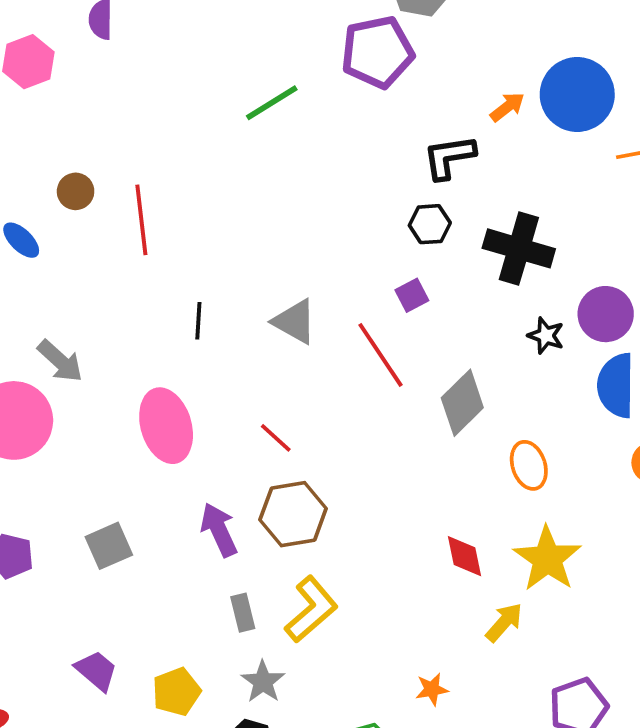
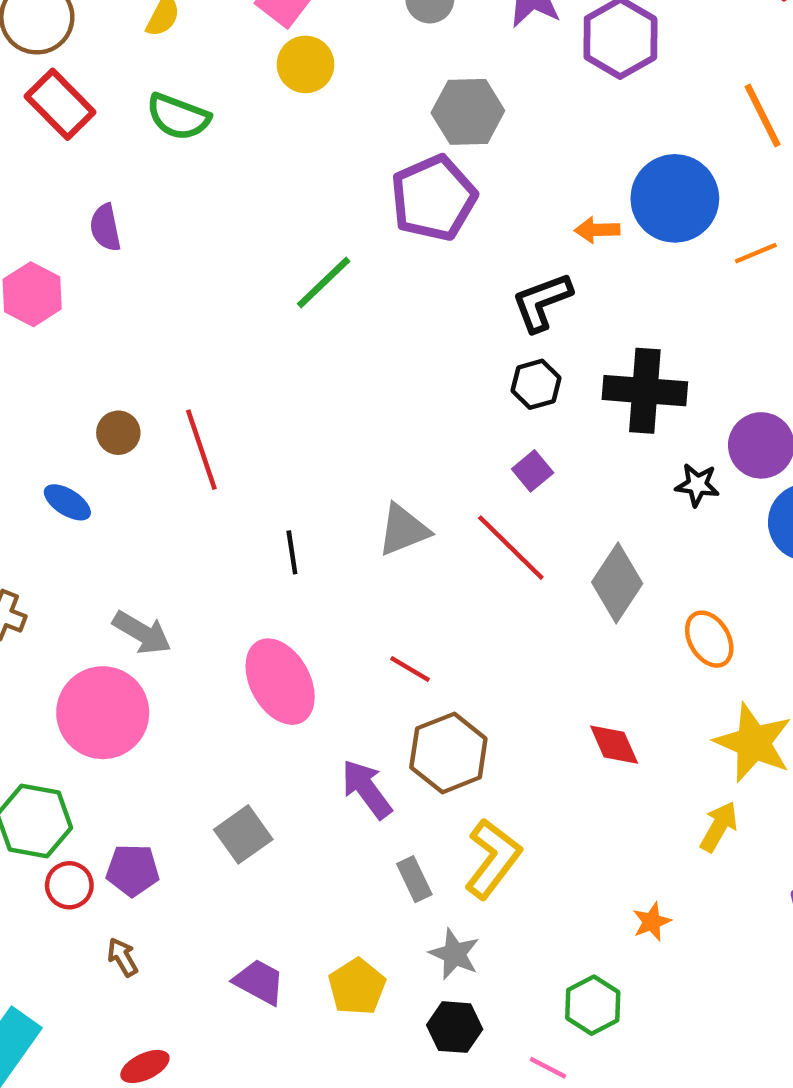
orange arrow: (507, 107) -> (597, 230), turned -132
gray triangle: (295, 322) -> (403, 530), turned -39
red diamond: (465, 556) -> (614, 745), moved

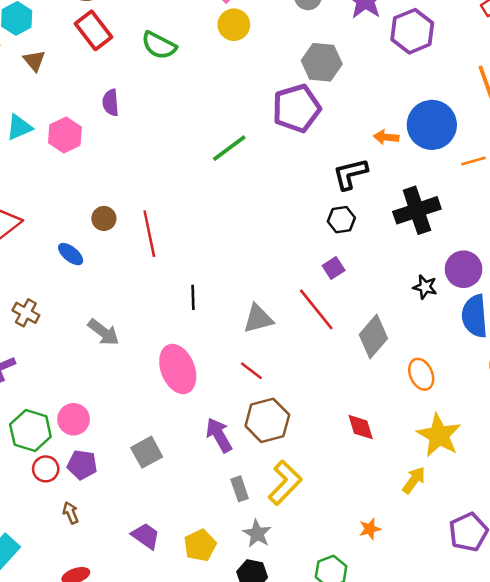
black cross: (645, 391) -> (417, 210), moved, turned -30
gray triangle: (403, 530) -> (258, 319), moved
pink circle: (103, 713) -> (74, 419), moved, size x0.6

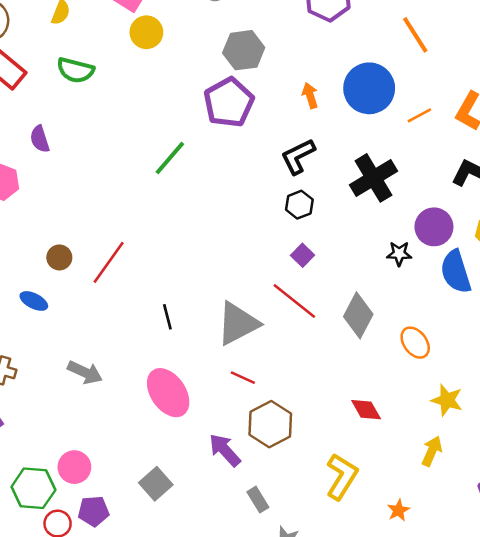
orange arrow: (386, 137) -> (310, 96), moved, turned 80
red line: (149, 234) -> (109, 262), turned 60
gray triangle: (258, 319) -> (238, 323), size x1.4
yellow star: (439, 435) -> (447, 400), size x0.7
yellow L-shape: (285, 483) -> (342, 476), moved

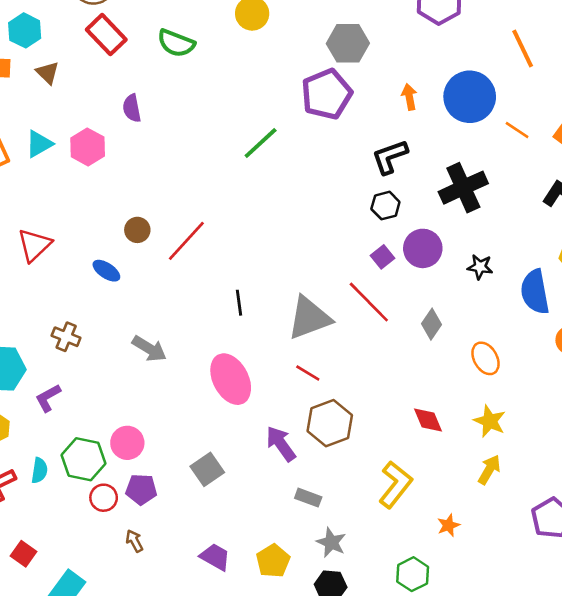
orange line: (419, 115) -> (517, 130), turned 55
purple circle: (434, 227) -> (423, 248), moved
gray diamond: (358, 315) -> (431, 324), size x0.7
yellow star: (447, 400) -> (490, 421), moved
gray rectangle: (258, 500) -> (308, 498), turned -45

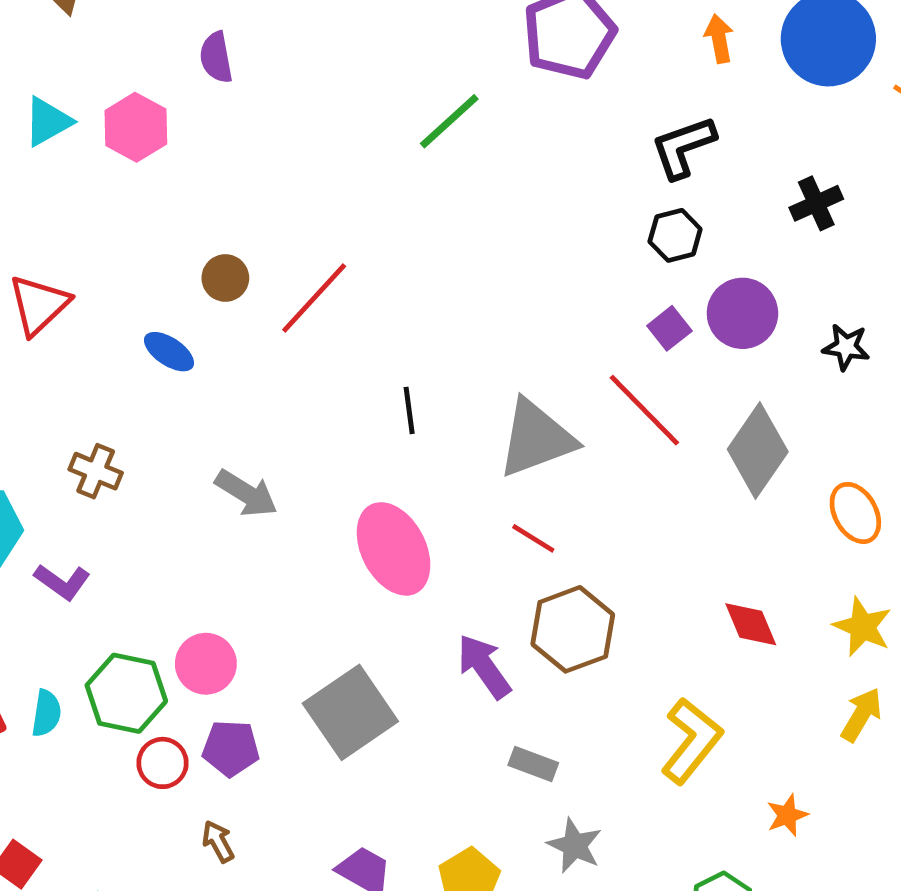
black cross: (463, 188) -> (816, 203), size x0.6
gray diamond: (431, 324) -> (758, 451), size x1.6
purple L-shape: (48, 398) -> (62, 582), turned -116
gray square: (207, 469) -> (350, 712), size x1.5

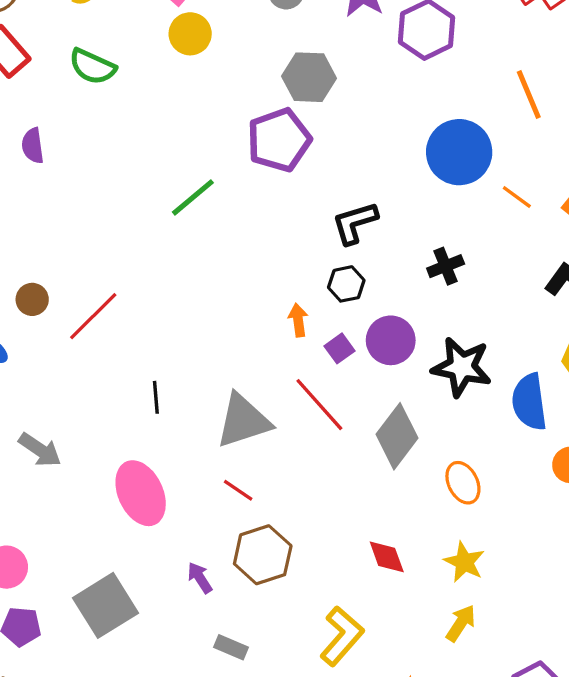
orange arrow: (719, 39) -> (298, 320), moved
black star: (846, 347) -> (462, 367), size x1.8
purple arrow: (484, 666) -> (200, 578), size x0.7

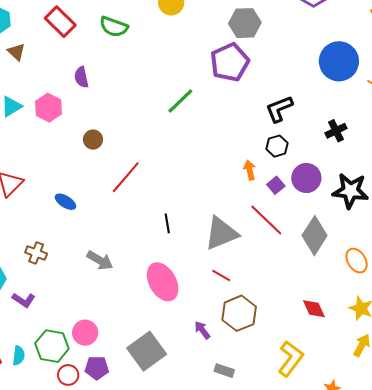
brown circle: (32, 299) -> (93, 140), moved

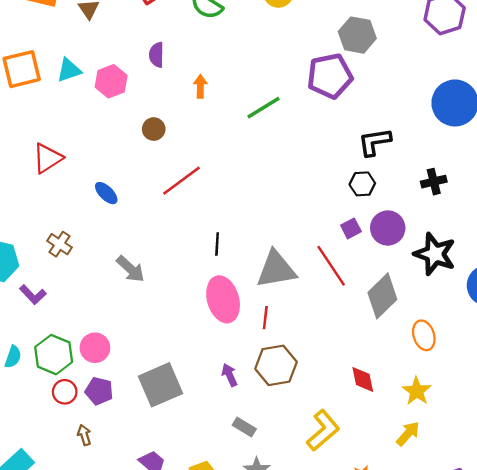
orange arrow: (250, 170) -> (200, 86), moved
red line: (221, 275) -> (265, 318), turned 54
pink ellipse: (163, 282) -> (223, 299), moved

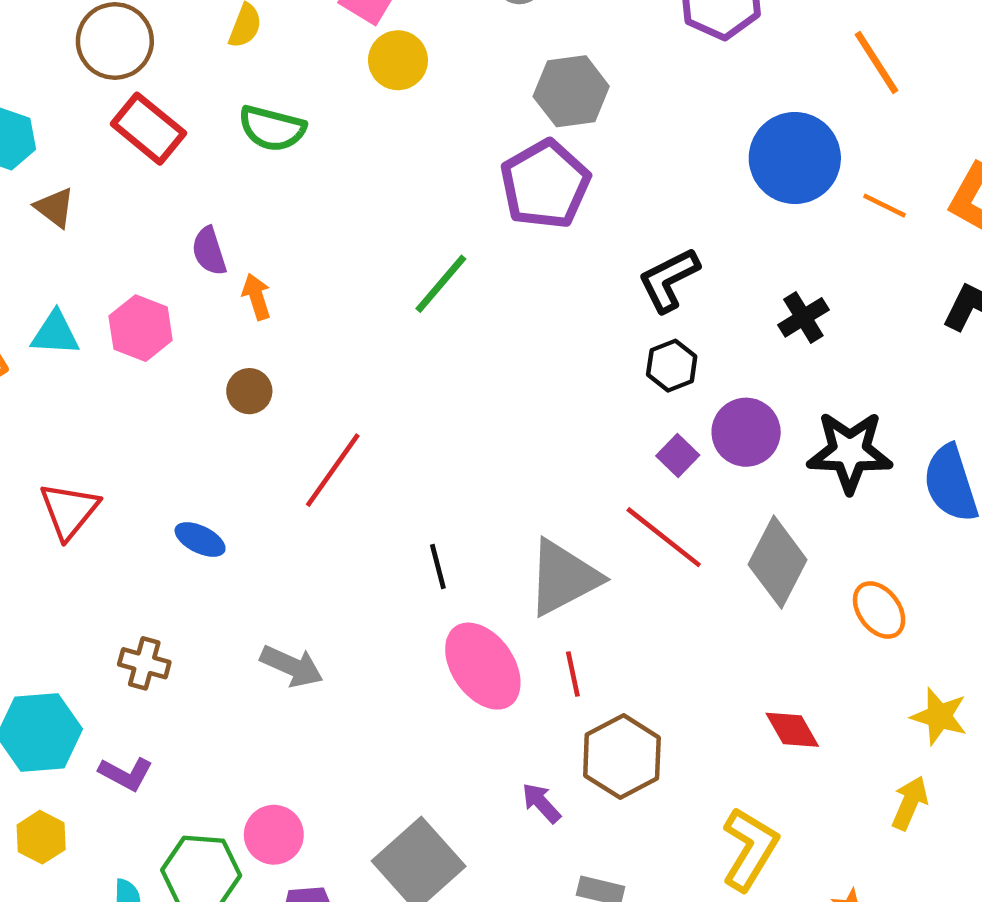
cyan triangle: (69, 70) -> (55, 333), turned 40
orange arrow: (200, 86) -> (256, 297), moved
yellow star: (417, 391) -> (939, 716), moved

